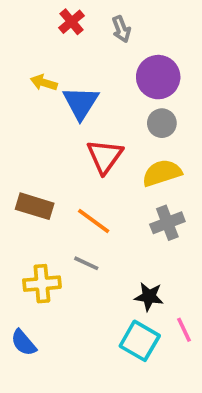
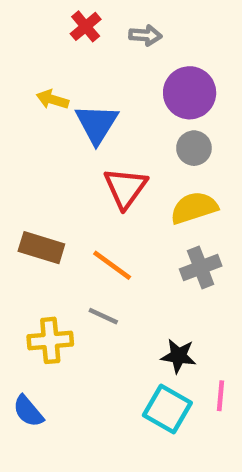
gray arrow: (121, 29) -> (145, 35), turned -65
pink line: (184, 330) -> (220, 396), turned 30

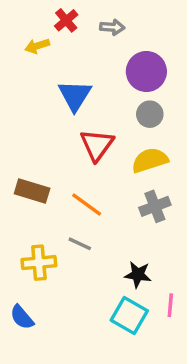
yellow arrow: (52, 99) -> (37, 46), moved, turned -35

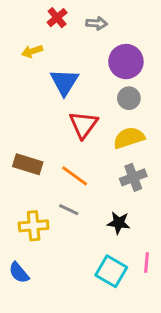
yellow arrow: (37, 46) -> (32, 51), moved
black star: (138, 275) -> (119, 223), moved

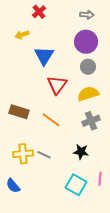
gray arrow: (97, 23) -> (87, 15), moved
gray line: (69, 210) -> (44, 155), moved

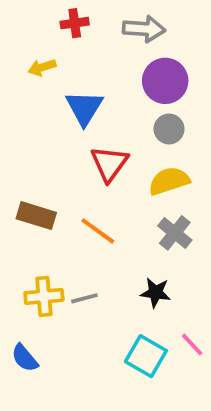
red cross: (39, 12) -> (75, 23), turned 32
gray arrow: (87, 15) -> (144, 29), moved, size x1.5
gray cross: (91, 121) -> (175, 233), turned -30
gray line: (44, 155) -> (84, 298), turned -40
pink line: (100, 179) -> (192, 345), turned -48

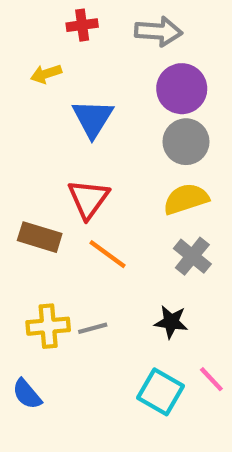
gray circle: (169, 129) -> (186, 142), size x1.4
red triangle: (109, 164) -> (88, 199), moved

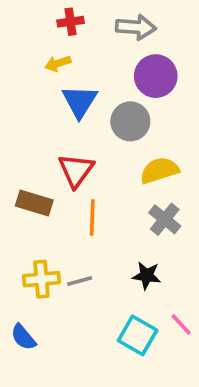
yellow arrow: (46, 74) -> (58, 63), moved
gray circle: (186, 142) -> (130, 121), moved
orange line: (108, 254) -> (92, 218), turned 56

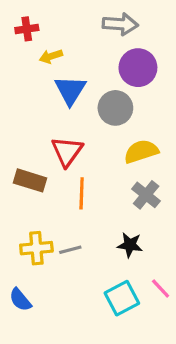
red cross: (70, 22) -> (27, 29), moved
cyan square: (138, 335) -> (122, 298), turned 32

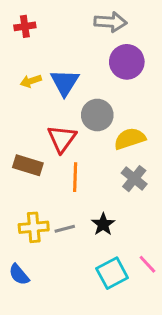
yellow arrow: (51, 56) -> (31, 81), moved
gray circle: (115, 108) -> (97, 115), moved
black star: (130, 245) -> (103, 224), moved, turned 30

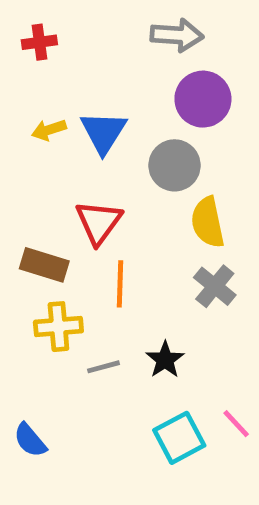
gray circle: (97, 115) -> (175, 165), moved
yellow semicircle: (130, 139) -> (208, 222), turned -84
yellow cross: (34, 227) -> (58, 327), moved

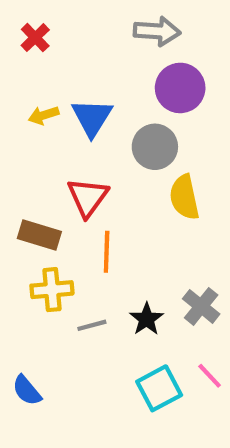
red cross: (39, 42) -> (35, 38), turned -36
gray cross: (215, 286) -> (201, 306), moved

